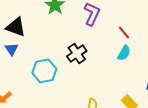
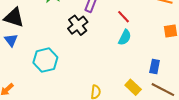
black cross: (77, 54) -> (78, 25), moved

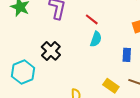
black cross: (78, 25) -> (51, 51), moved
blue rectangle: (155, 67) -> (127, 55), moved

